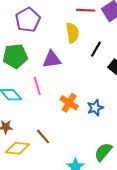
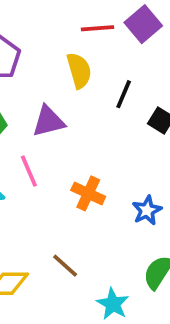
blue star: (95, 108) -> (147, 210), moved
brown line: (43, 136) -> (65, 266), moved

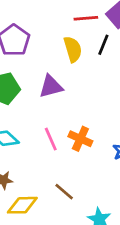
black line: (124, 94) -> (103, 45), moved
pink line: (29, 171) -> (51, 139), moved

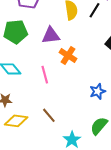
orange cross: (80, 139) -> (68, 56), moved

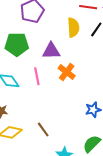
pink line: (45, 75) -> (37, 76), moved

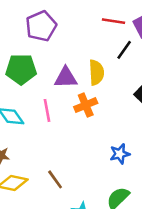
yellow semicircle: (73, 27) -> (96, 72), moved
orange cross: (67, 72) -> (86, 105), turned 30

